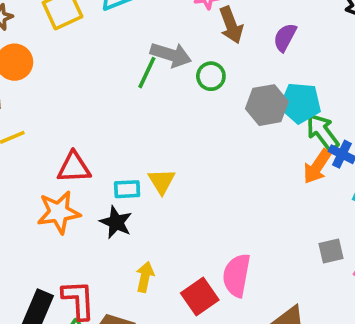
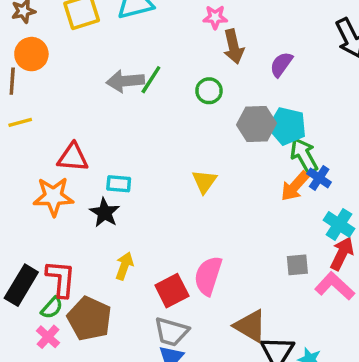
gray arrow: (171, 55) -> (125, 81), moved, turned 150
yellow triangle: (162, 181) -> (204, 181), moved

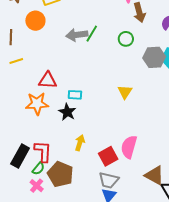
orange circle: (31, 54) -> (35, 21), moved

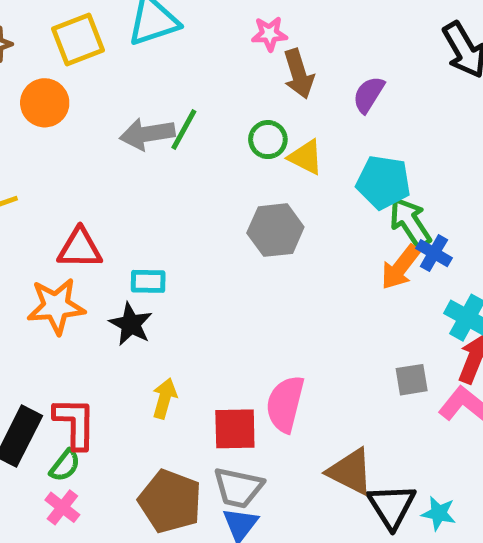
gray hexagon: (154, 57) -> (275, 230), moved
yellow triangle: (125, 92) -> (306, 157), moved, turned -35
red square: (108, 156) -> (235, 429), turned 30
brown pentagon: (60, 174) -> (170, 501), moved

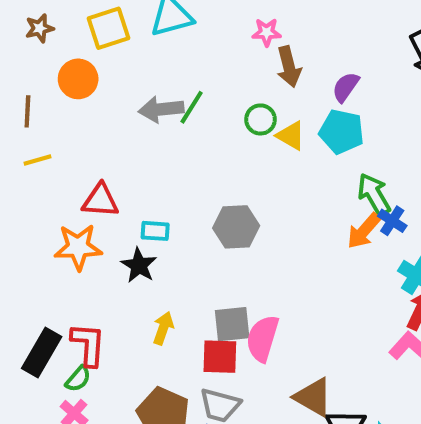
cyan pentagon: (383, 182) -> (342, 132), moved
gray hexagon: (275, 230) -> (236, 227), moved
gray square: (412, 380) -> (232, 324), moved, size x1.4

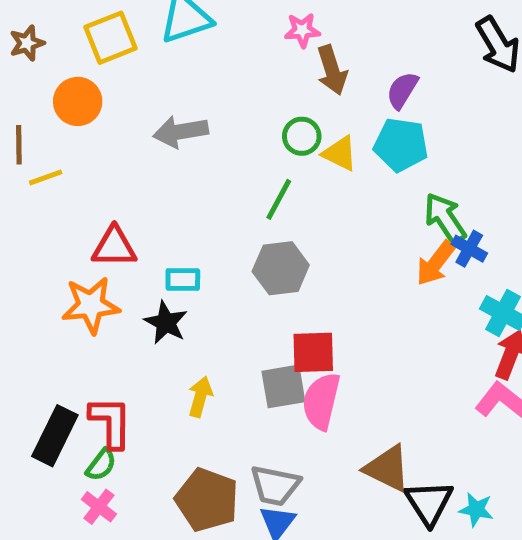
green line: (192, 107) -> (279, 199), moved
yellow line: (38, 160) -> (46, 177), moved
red square: (220, 357) -> (313, 352), moved

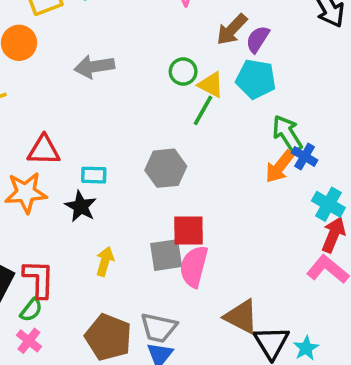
brown arrow: (332, 70) -> (232, 30), moved, turned 60
green line: (279, 199) -> (203, 110), moved
cyan star: (476, 510) -> (306, 348), turned 30

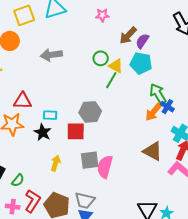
red square: (189, 230) -> (76, 131), moved
red L-shape: (39, 279) -> (33, 201), moved, turned 30
green semicircle: (31, 310) -> (18, 180), moved
brown triangle: (241, 317) -> (153, 151), moved
pink cross: (29, 341) -> (13, 207), turned -32

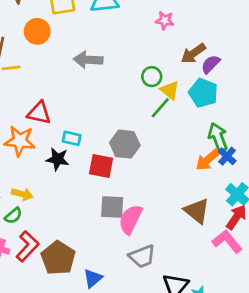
black star: (43, 132) -> (57, 159), turned -30
yellow arrow: (56, 163) -> (22, 194), moved, turned 77
gray trapezoid: (85, 200) -> (142, 256), moved, turned -45

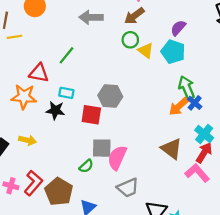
brown arrow: (193, 53) -> (134, 16), moved
gray arrow: (88, 60) -> (91, 17), moved
green line: (160, 108) -> (66, 55), moved
green semicircle: (13, 216) -> (86, 166), moved

